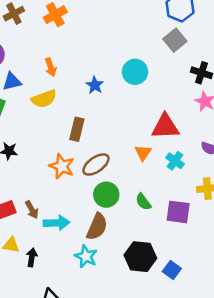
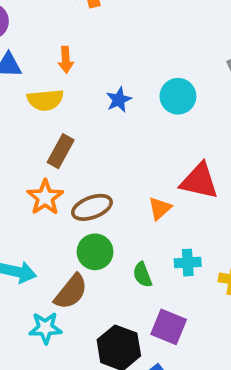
brown rectangle: (77, 129) -> (61, 151), moved
cyan cross: (175, 161) -> (188, 263), moved, turned 36
purple square: (178, 212) -> (169, 327), moved
cyan star: (86, 256) -> (45, 328), turned 30

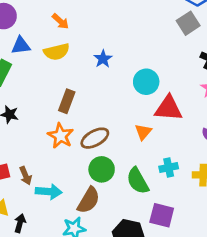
orange arrow: (66, 60) -> (60, 21), moved, turned -36
cyan circle: (178, 96) -> (146, 82), moved
yellow semicircle: (45, 100) -> (57, 52), moved
green semicircle: (142, 275) -> (138, 181), size x1.5

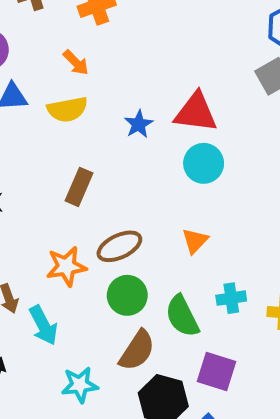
red triangle: (168, 108) -> (196, 112), moved
orange star: (61, 136) -> (66, 266), moved, turned 30
cyan arrow: (49, 192) -> (43, 325), turned 55
brown semicircle: (89, 200) -> (137, 350), moved

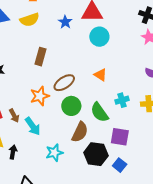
orange triangle: (195, 241) -> (100, 75), turned -32

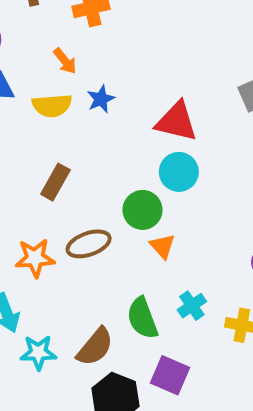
blue star: (65, 22) -> (101, 99), moved
cyan cross: (122, 100) -> (192, 306), turned -32
green circle: (71, 106) -> (142, 210), moved
cyan star: (54, 153) -> (38, 353), moved

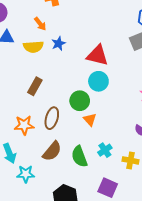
brown ellipse: (89, 244) -> (52, 118), turned -55
brown semicircle: (95, 347) -> (52, 151), moved
purple square: (170, 375) -> (108, 188), moved

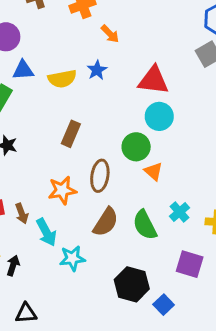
orange arrow: (40, 24) -> (110, 34), moved

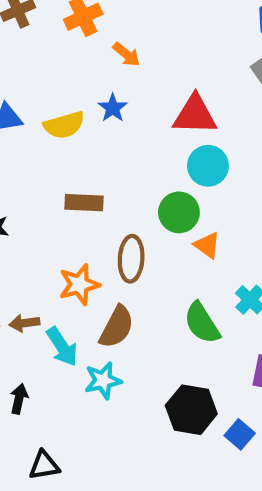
brown rectangle: (71, 134) -> (84, 203), turned 75
brown arrow: (22, 213) -> (24, 323), turned 108
brown semicircle: (106, 222) -> (117, 327), moved

